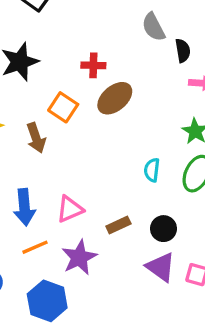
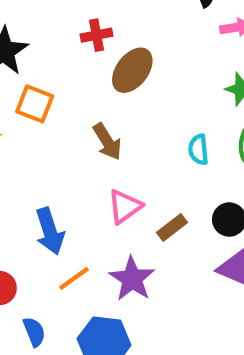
orange square: (63, 107) -> (35, 104), moved
brown arrow: (36, 138) -> (107, 142), moved
pink triangle: (70, 209) -> (125, 206), moved

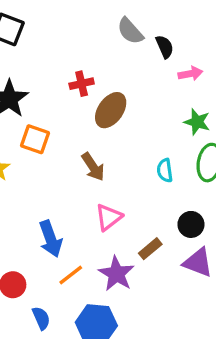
brown rectangle: (172, 227) -> (150, 249), moved

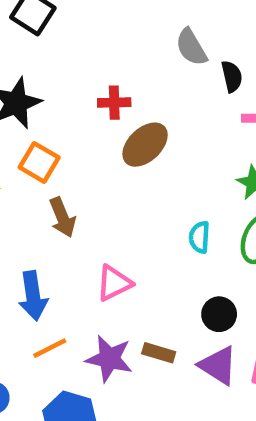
brown arrow: (93, 167) -> (62, 217), moved
brown rectangle: (150, 249) -> (159, 353), moved, turned 45
purple star: (116, 274) -> (109, 359), turned -30

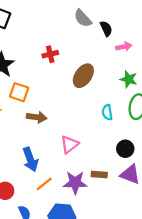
brown ellipse: (145, 145) -> (83, 76), moved
brown arrow: (62, 217) -> (37, 117), turned -48

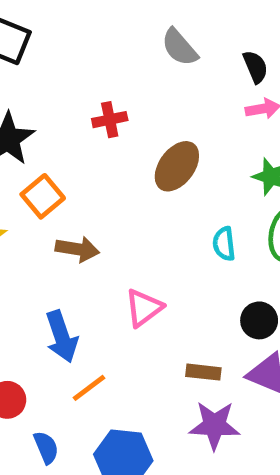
black semicircle: (106, 29) -> (255, 67), moved
orange square: (19, 92) -> (43, 196), turned 30
purple star: (75, 183) -> (214, 425), moved

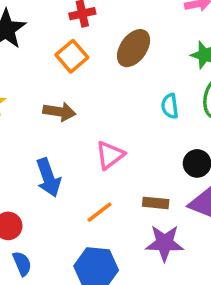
orange square: (43, 196) -> (72, 56), moved
orange line: (89, 388) -> (100, 212), moved
blue semicircle: (46, 448) -> (22, 264), moved

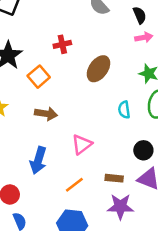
orange square: (72, 56) -> (39, 77), moved
blue arrow: (48, 178) -> (38, 160), turned 36

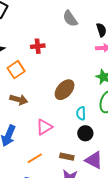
brown ellipse: (98, 69) -> (65, 90), moved
cyan semicircle: (124, 110) -> (81, 113), moved
black circle: (143, 150) -> (85, 133), moved

